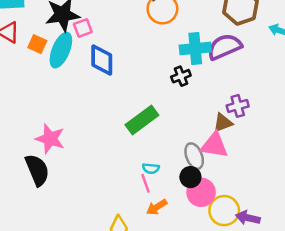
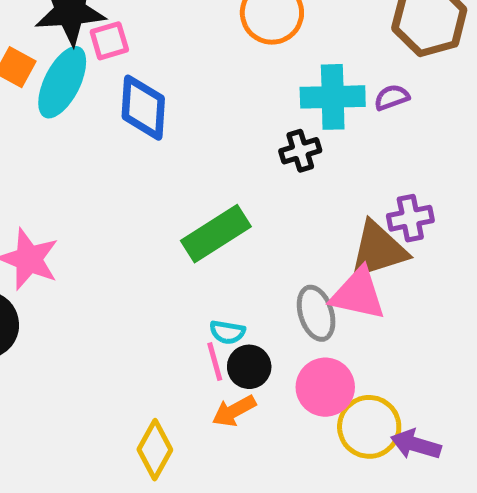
purple semicircle: (224, 47) -> (392, 97), size x0.5
brown triangle: (223, 123) -> (378, 250), size x1.5
black circle: (190, 177) -> (249, 367), moved

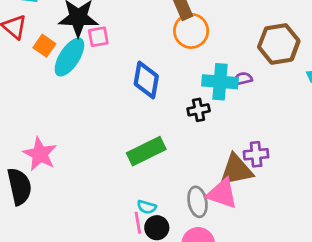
purple semicircle: (392, 97) -> (243, 79), moved
blue diamond: (143, 108) -> (146, 80), moved

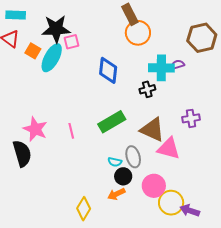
brown triangle: (236, 170) -> (152, 130), moved, turned 40
gray ellipse: (197, 202) -> (133, 157), moved
pink line: (138, 223) -> (71, 131), moved

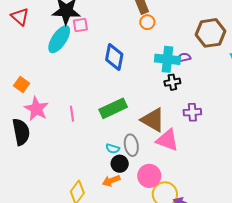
orange circle: (138, 33) -> (147, 22), size x0.6
orange square: (33, 51) -> (22, 84), moved
black cross: (147, 89) -> (172, 82), moved

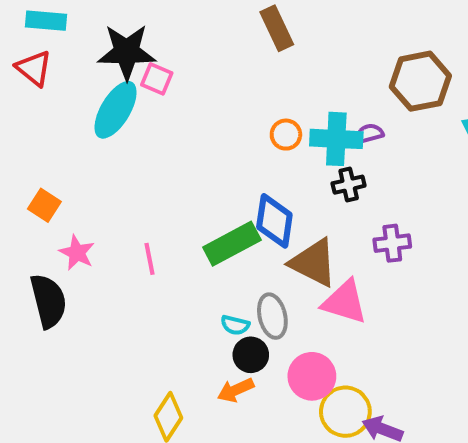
orange circle: (147, 22) -> (286, 135), moved
pink square: (80, 25) -> (157, 79), turned 35
blue diamond: (114, 57) -> (274, 221), moved
pink star: (36, 109) -> (77, 253), size x0.7

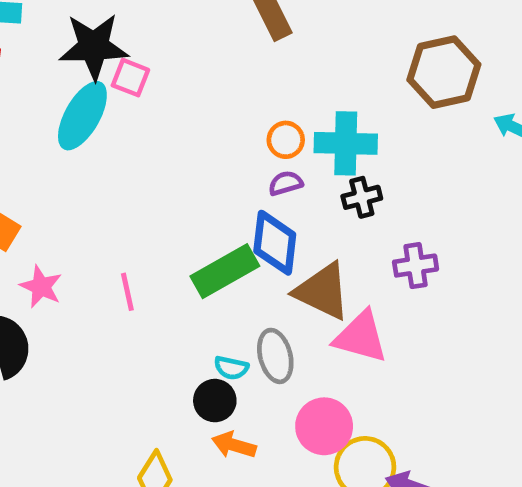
purple semicircle: (369, 134) -> (286, 183), moved
black circle: (251, 355) -> (215, 401), moved
orange arrow: (236, 390) -> (234, 445), turned 42

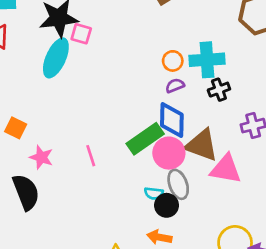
black circle: (215, 401) -> (167, 205), moved
pink circle: (324, 426) -> (169, 153), moved

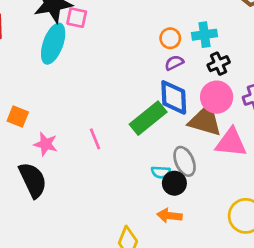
cyan cross: (207, 60) -> (204, 35), size x0.7
pink circle: (169, 153) -> (217, 97), moved

